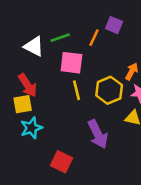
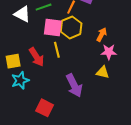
red arrow: (28, 85) -> (36, 57), moved
yellow hexagon: (109, 90) -> (71, 27), moved

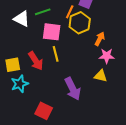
yellow hexagon: (71, 27) -> (80, 23), moved

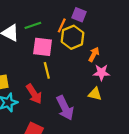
red arrow: (36, 61) -> (34, 94), moved

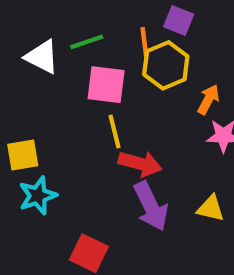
orange line: (62, 25) -> (144, 42), turned -32
red arrow: (34, 94) -> (140, 164), moved, turned -42
yellow triangle: (95, 94) -> (211, 208), moved

